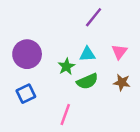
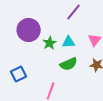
purple circle: (27, 54) -> (29, 30), moved
green star: (66, 66) -> (50, 43), moved

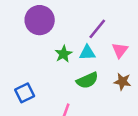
purple line: (74, 12) -> (97, 29), moved
purple circle: (29, 30) -> (40, 20), moved

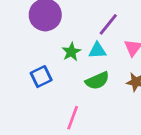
blue square: (25, 93) -> (41, 77), moved

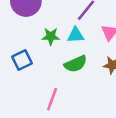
green star: (71, 52) -> (51, 36), turned 30

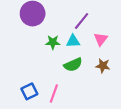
blue square: (22, 60) -> (29, 91), moved

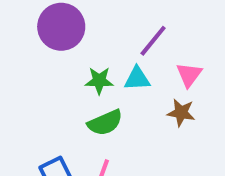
green semicircle: (73, 65) -> (105, 123), moved
brown star: (103, 66) -> (181, 113), moved

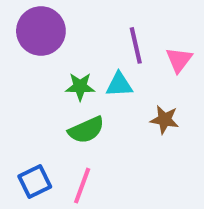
purple line: (153, 41) -> (136, 45), turned -52
pink triangle: (189, 75) -> (179, 60), moved

